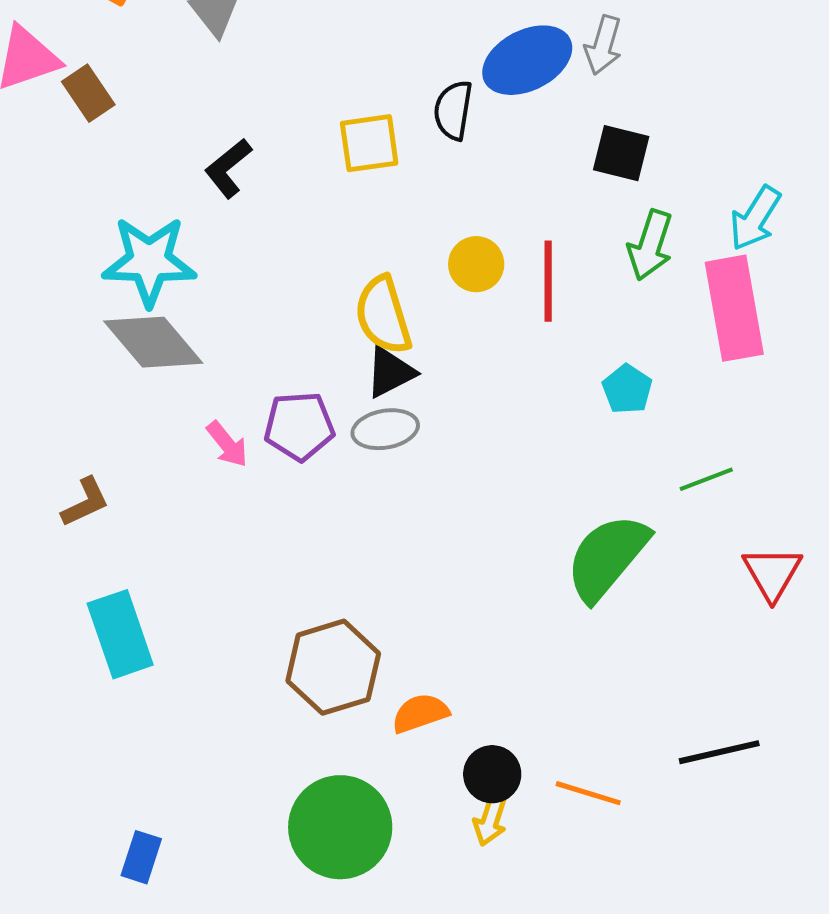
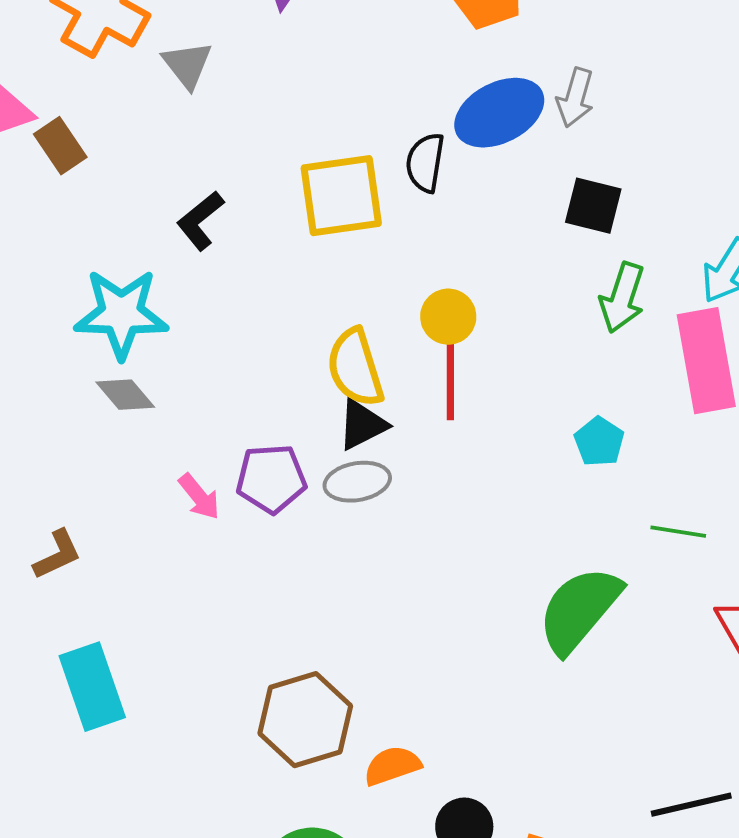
yellow square: (369, 143) -> (341, 196), size x1.4
red line: (548, 281) -> (450, 380), moved
gray diamond: (153, 342) -> (125, 395), size x0.6
green line: (706, 479) -> (678, 532), turned 30

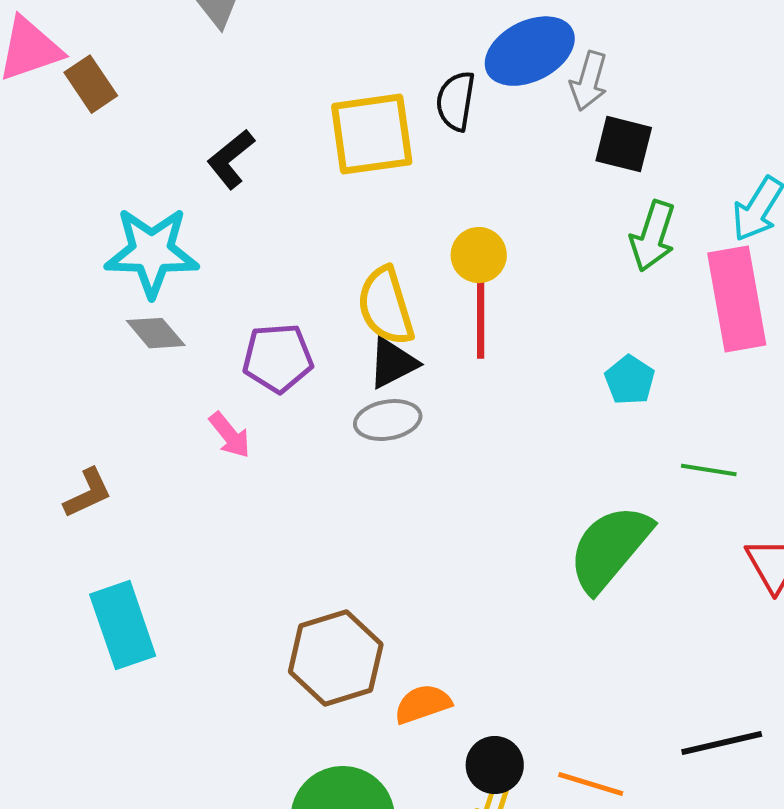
gray arrow: (575, 98) -> (589, 81), moved
purple pentagon: (271, 479) -> (278, 358), moved

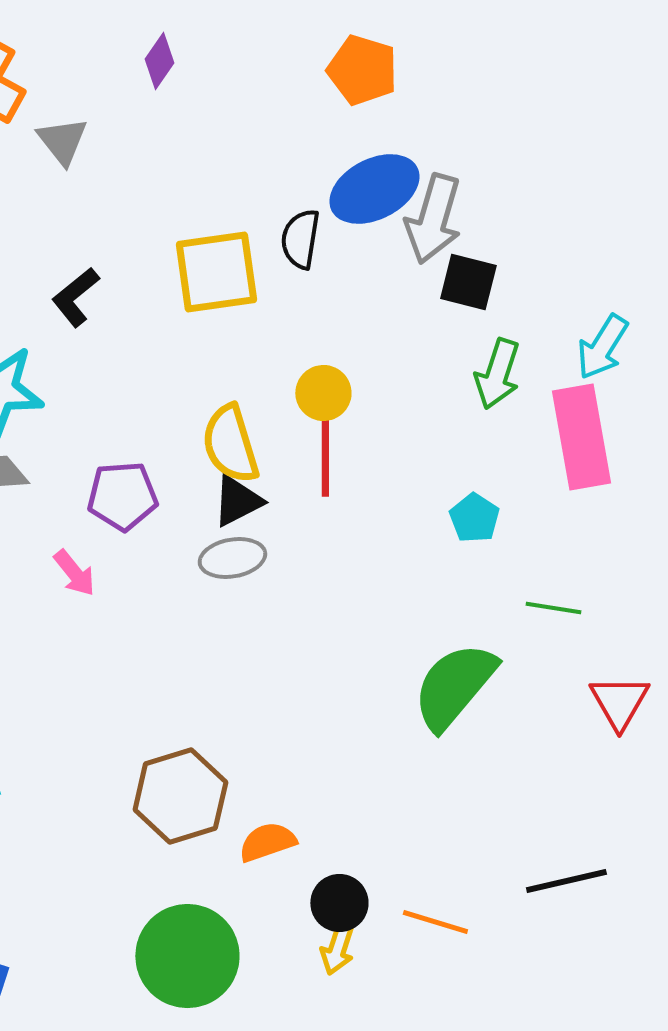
gray arrow: (589, 81) -> (433, 219), size x1.5

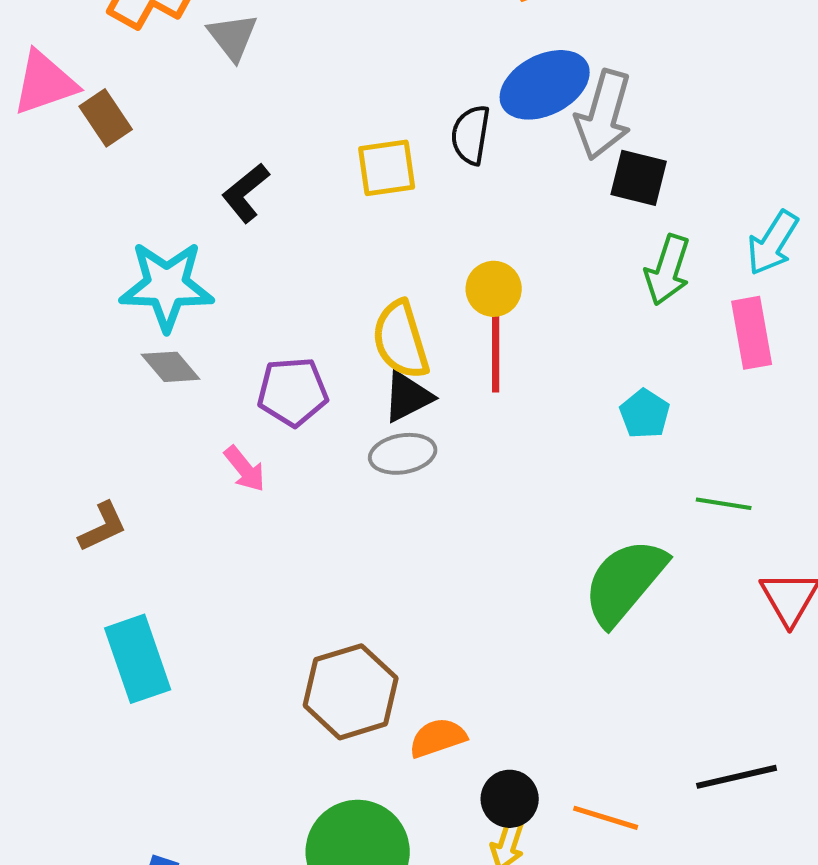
yellow square: (216, 272) -> (387, 168), size x0.7
pink rectangle: (581, 437) -> (752, 333), size x0.7

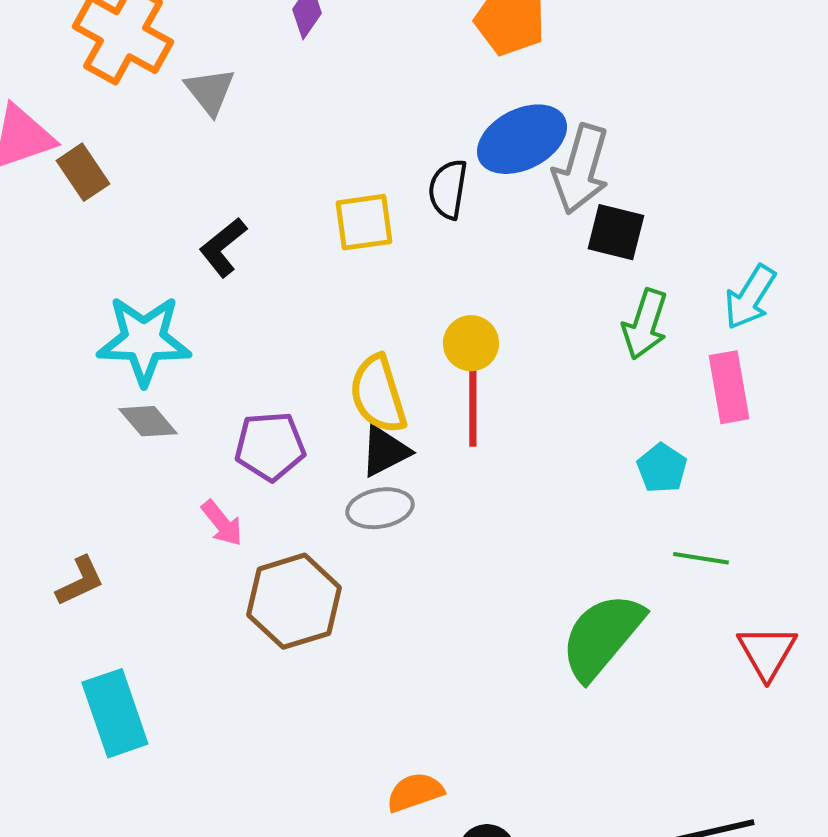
cyan pentagon: (645, 414) -> (662, 468), moved
brown hexagon: (351, 692) -> (294, 601), moved

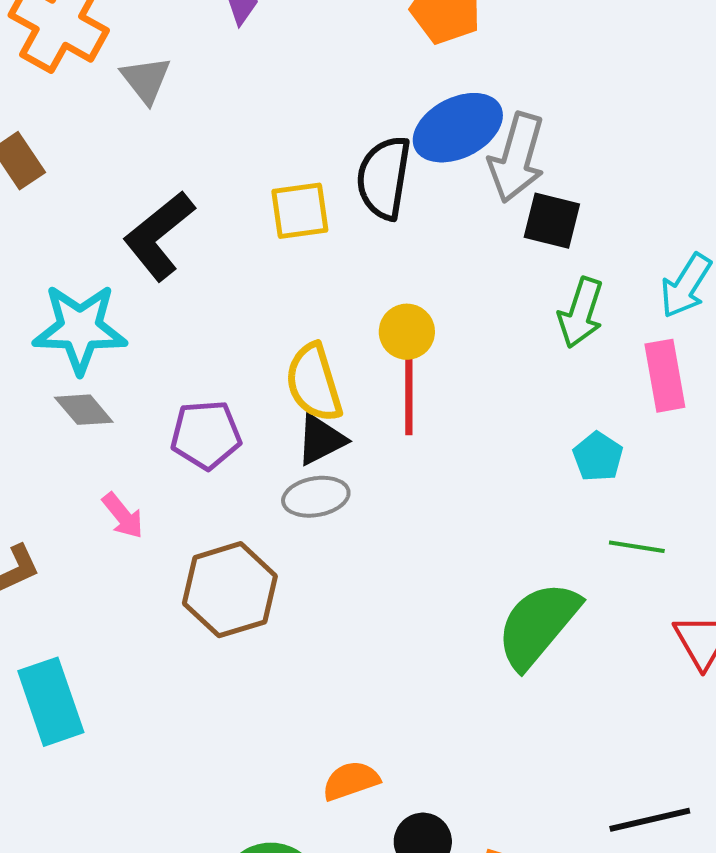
black semicircle: (448, 189) -> (384, 178), size x1.4
black L-shape: (223, 247) -> (159, 236), size x1.5
pink arrow: (222, 523) -> (123, 516), moved

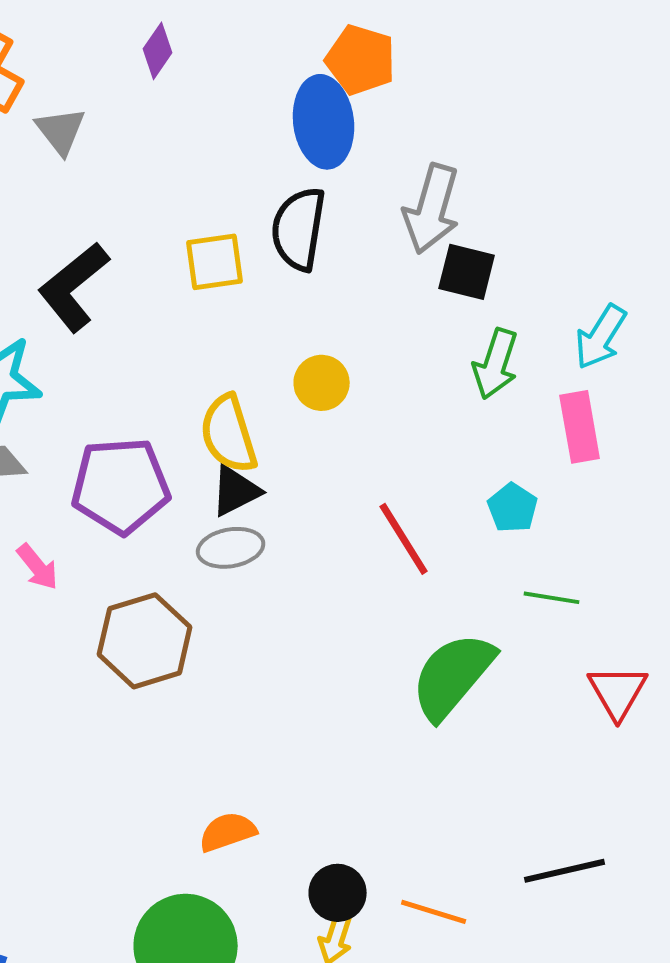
blue ellipse: (458, 128) -> (324, 122), moved, turned -70
red line: (409, 395) -> (404, 539), moved, turned -32
purple pentagon: (206, 435) -> (121, 486), size x1.4
orange semicircle: (351, 781) -> (228, 832), moved

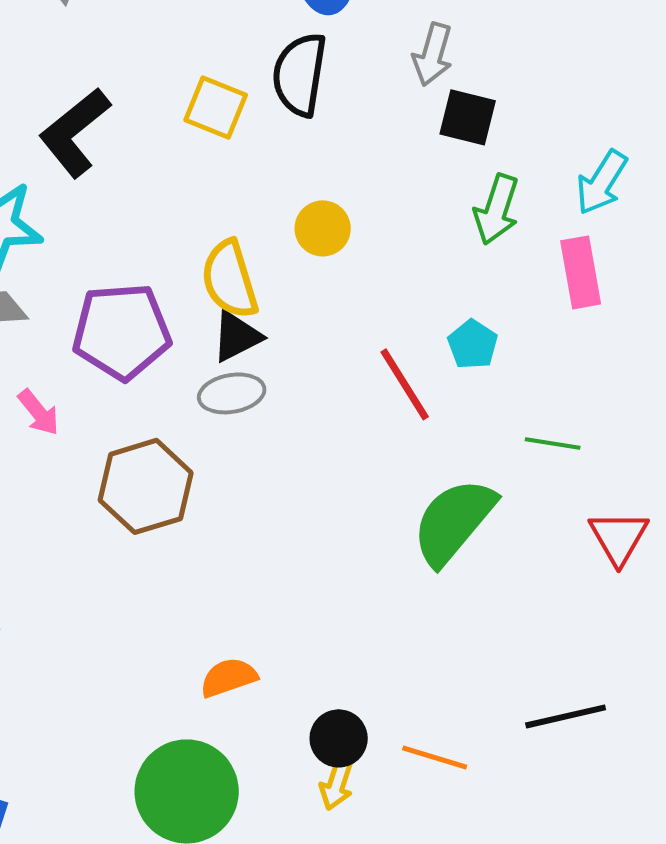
gray arrow: (432, 209) -> (433, 54), size x0.7
yellow square: (215, 262) -> (216, 107), turned 30
cyan pentagon: (513, 508) -> (473, 344), moved

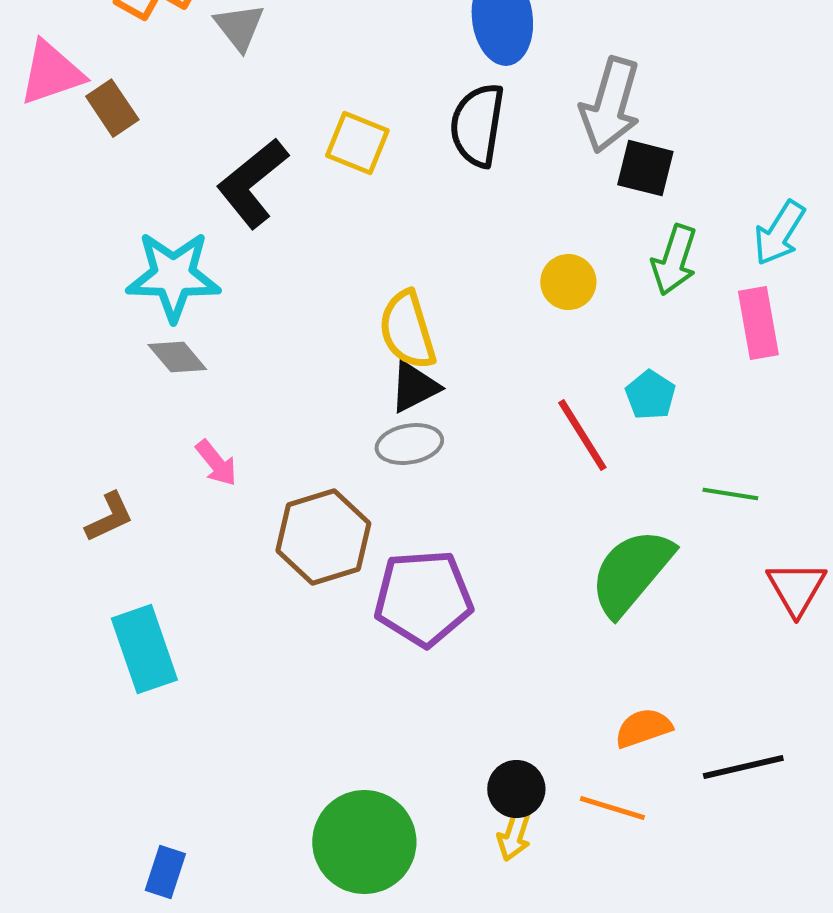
gray arrow: (433, 54) -> (610, 105), size x1.5
yellow square: (216, 107) -> (357, 143), moved
yellow circle: (323, 228) -> (568, 282), moved
purple pentagon: (122, 331) -> (423, 598), moved
orange semicircle: (229, 677) -> (643, 728), moved

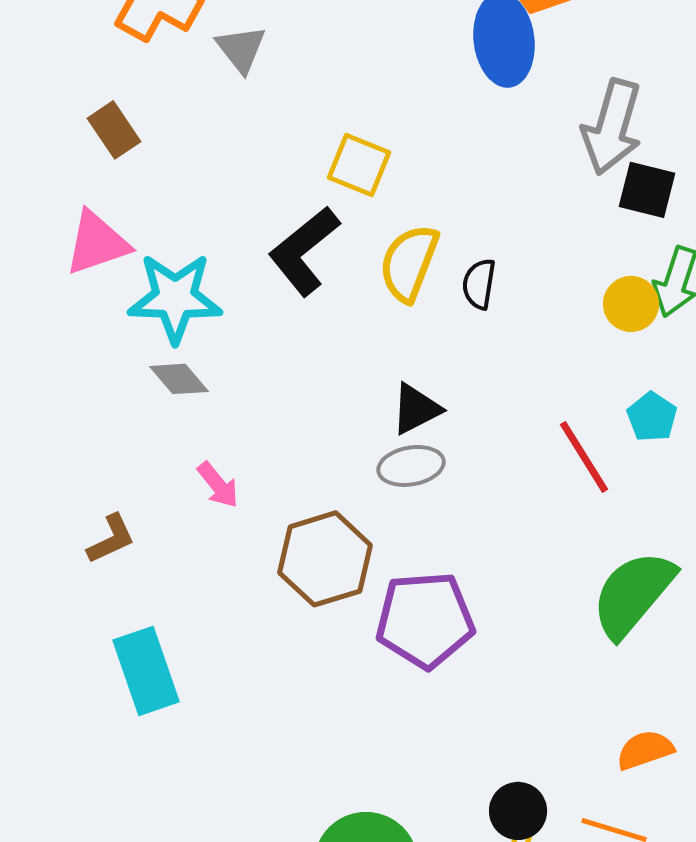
pink triangle: (51, 73) -> (97, 243), moved
black semicircle: (477, 125) -> (479, 284), moved, size x0.6
black L-shape: (252, 183) -> (304, 251), moved
yellow circle: (568, 282) -> (631, 304), moved
yellow semicircle: (407, 330) -> (409, 263), moved, turned 38

